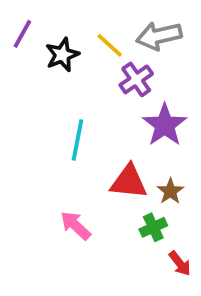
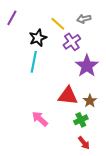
gray arrow: (159, 36) -> (84, 19), size x0.6
black star: (62, 55) -> (38, 38), moved
cyan line: (77, 140) -> (34, 62), moved
red arrow: (180, 263) -> (84, 143), moved

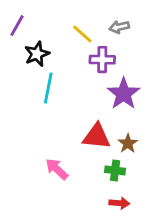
black star: (38, 38) -> (37, 54), moved
purple cross: (72, 42) -> (102, 60), turned 36
green cross: (81, 120) -> (115, 170), turned 32
red arrow: (84, 143) -> (119, 203), turned -48

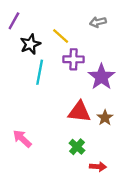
yellow line: (82, 34) -> (61, 36), moved
purple cross: (102, 60) -> (73, 59), moved
pink arrow: (57, 169) -> (22, 139), moved
green cross: (115, 170) -> (77, 147), moved, turned 35

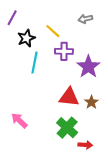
green cross: (77, 147) -> (67, 128), size x1.5

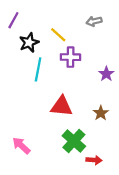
purple star: (88, 67) -> (106, 74), moved, size x0.6
red triangle: (69, 97) -> (62, 106), moved
pink arrow: (19, 120) -> (21, 146), moved

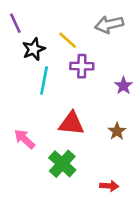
purple line: (13, 20) -> (15, 23), turned -54
gray arrow: (94, 21) -> (109, 24), size x1.5
green cross: (74, 141) -> (62, 164), moved
pink arrow: (21, 146) -> (25, 139), moved

